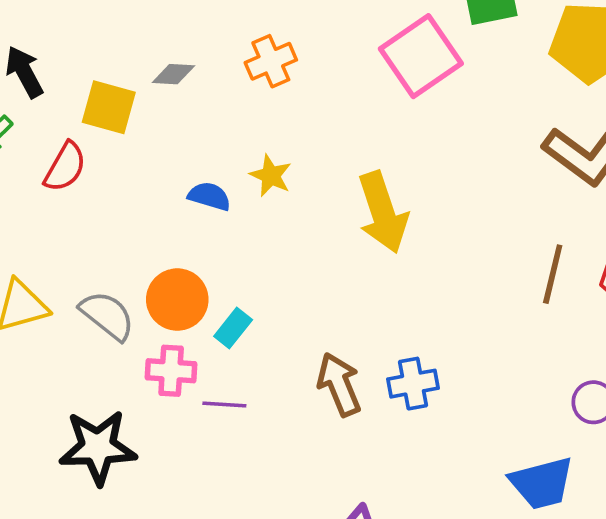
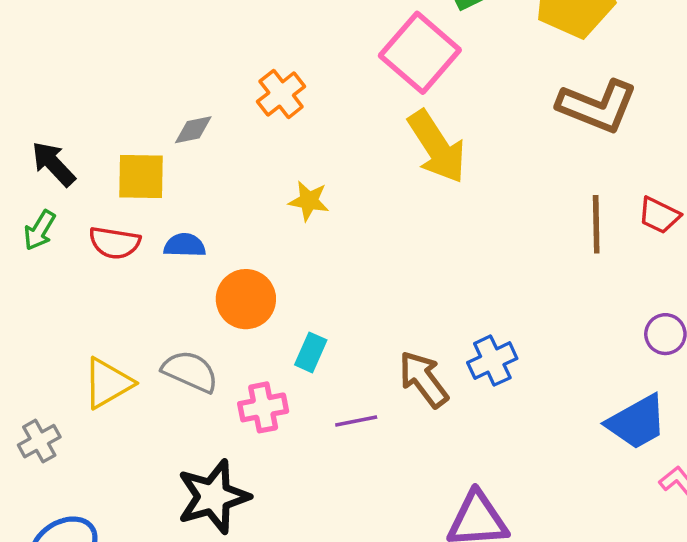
red semicircle: (65, 167) -> (115, 243), turned 84
blue semicircle: (209, 196) -> (185, 245), moved
yellow arrow: (383, 212) -> (437, 147), moved
orange circle: (177, 300) -> (246, 299), moved
purple line: (224, 404) -> (356, 421), moved

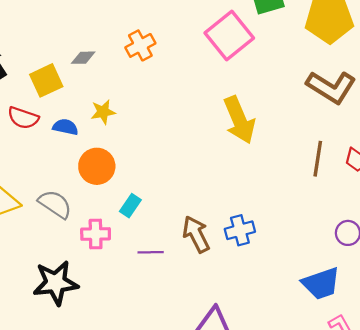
yellow arrow: (437, 147) -> (239, 120), moved
yellow square: (141, 176) -> (46, 80), turned -36
yellow star: (309, 201) -> (103, 112), moved, turned -30

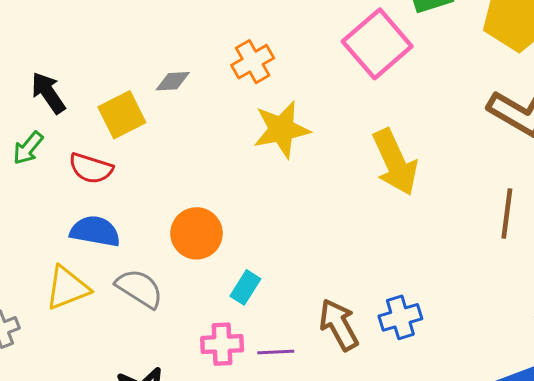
yellow star: (103, 112) -> (282, 129), moved, size x1.6
blue semicircle: (65, 127) -> (95, 231), moved, size x1.4
pink cross: (96, 234) -> (222, 344), moved

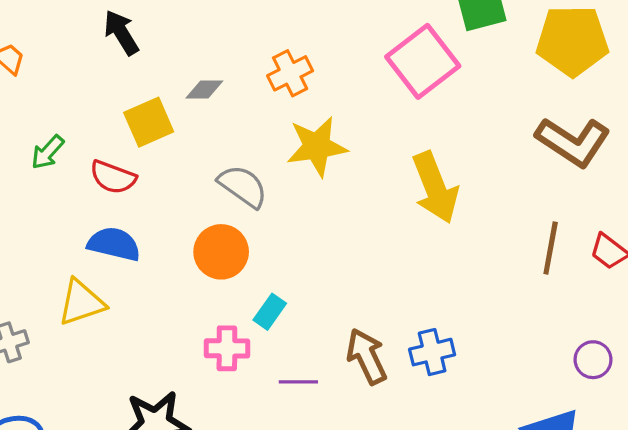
black arrow: (48, 93) -> (121, 33), moved
gray semicircle: (139, 288) -> (243, 186), moved
pink cross: (222, 344) -> (227, 348), moved

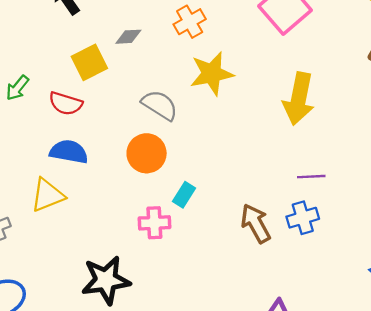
yellow arrow: (435, 188) -> (299, 99), turned 36
purple line: (298, 382) -> (311, 177), moved

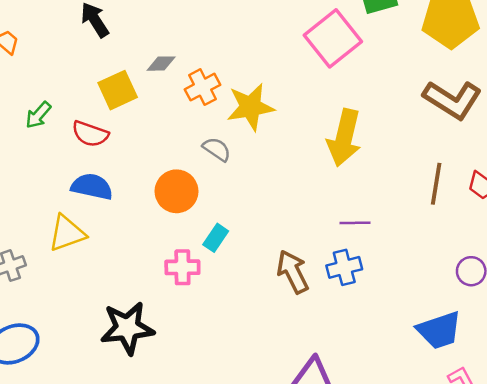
orange cross: (190, 22) -> (203, 87), moved
gray semicircle: (160, 105) -> (217, 149), moved, size x0.7

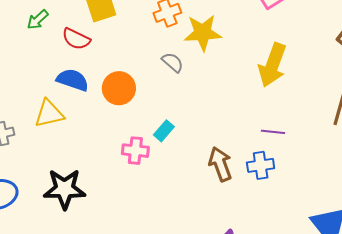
orange circle: (176, 191) -> (119, 88), moved
black star: (127, 328) -> (64, 189), moved

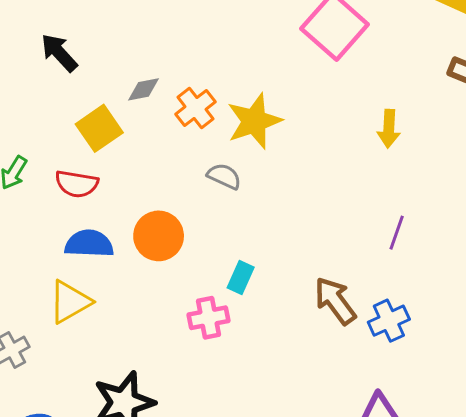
yellow arrow: (272, 65) -> (389, 129), moved, size x0.6
purple line: (273, 132) -> (397, 233), turned -60
blue cross: (261, 165) -> (389, 321), moved

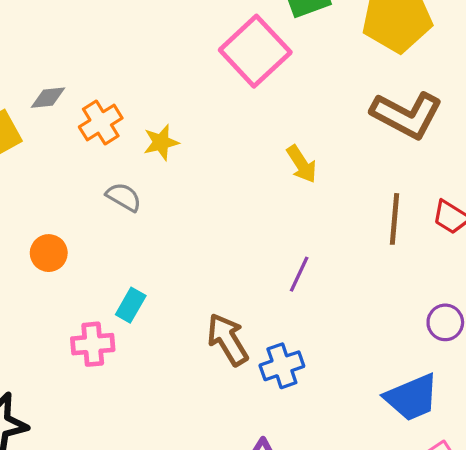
yellow star: (254, 121) -> (161, 142), size x0.6
yellow arrow: (389, 129) -> (302, 164), turned -42
orange circle: (159, 236) -> (49, 253), size x0.7

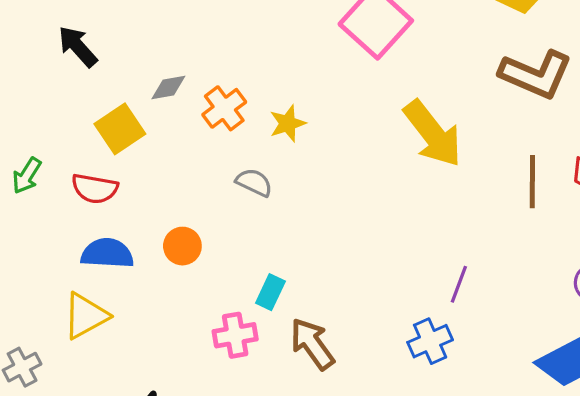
yellow arrow: (302, 164) -> (433, 134), size x1.8
purple line: (299, 274) -> (459, 284), moved
brown arrow: (228, 339) -> (312, 344), moved

